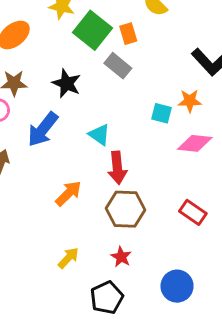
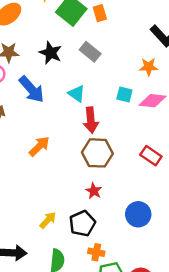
gray rectangle: (118, 66) -> (90, 52), moved
cyan square: (161, 113) -> (124, 94), moved
blue arrow: (43, 129) -> (32, 89), turned -80
orange arrow: (68, 193) -> (39, 146), moved
yellow arrow: (68, 258) -> (48, 220), moved

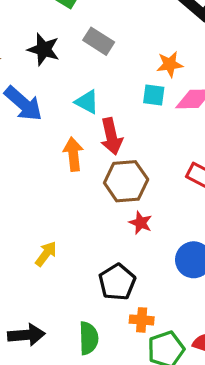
orange star: (149, 67) -> (170, 64), moved
orange arrow: (39, 146) -> (73, 154), moved, turned -45
red star: (94, 191) -> (141, 223), moved
yellow arrow: (48, 220) -> (46, 254), moved

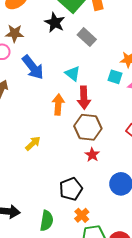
black star: (44, 49) -> (55, 22), moved
yellow arrow: (46, 254) -> (33, 143), moved
orange cross: (142, 320) -> (82, 215), turned 32

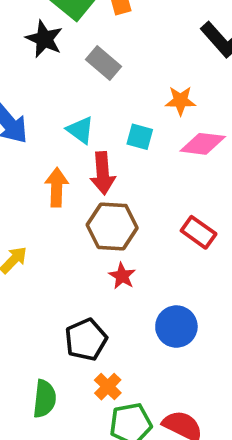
cyan square: (115, 77) -> (140, 137), moved

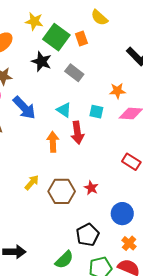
brown hexagon: (112, 226) -> (62, 191), moved
black pentagon: (86, 340) -> (88, 235), moved
orange cross: (108, 387) -> (129, 243), moved
green semicircle: (44, 399) -> (64, 260), moved, turned 42

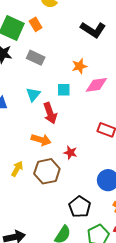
cyan triangle: (64, 110) -> (33, 95), turned 49
orange arrow: (53, 142) -> (41, 140), moved, turned 120
red star: (91, 188) -> (70, 153), moved

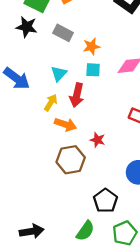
orange star: (79, 66) -> (92, 46), moved
red arrow: (50, 113) -> (77, 95), turned 30
yellow arrow: (17, 169) -> (51, 103), moved

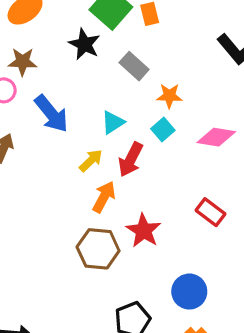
cyan square: (93, 70) -> (163, 130), turned 32
orange arrow: (66, 124) -> (104, 197), turned -95
red star: (98, 140) -> (144, 231), size x1.5

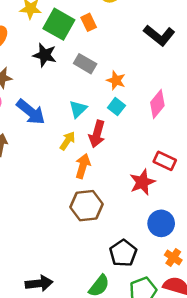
orange star: (169, 96) -> (116, 80), turned 30
pink diamond: (216, 137) -> (157, 104), turned -48
red star: (144, 231) -> (142, 182), moved, turned 30

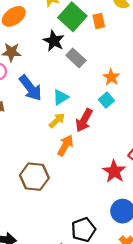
gray rectangle: (85, 64) -> (76, 58), moved
cyan triangle: (78, 109) -> (61, 97), moved
red star: (142, 182) -> (114, 171), turned -30
brown hexagon: (87, 206) -> (34, 177), moved

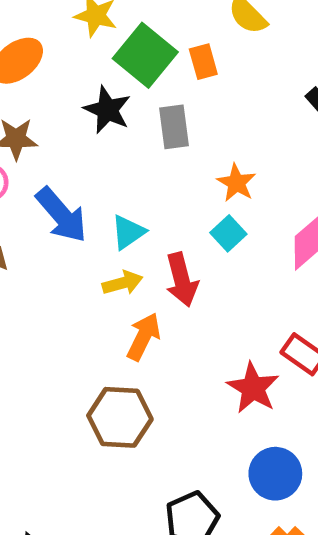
gray rectangle: (76, 58) -> (174, 127), moved, turned 42
yellow arrow: (57, 120) -> (123, 283), turned 30
red arrow: (84, 120) -> (182, 280), turned -40
brown hexagon: (34, 177) -> (120, 417), moved

